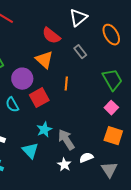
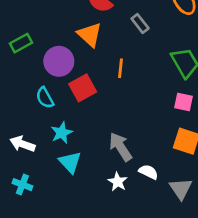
pink square: (111, 108) -> (183, 102), turned -32
cyan star: (44, 130) -> (62, 133), moved
white semicircle: (86, 158) -> (148, 172), turned 48

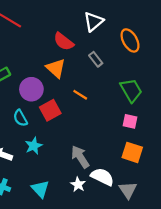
orange line: (120, 68) -> (80, 95), turned -64
cyan triangle: (70, 162) -> (40, 189), moved
white semicircle: (148, 172) -> (102, 177), size x1.5

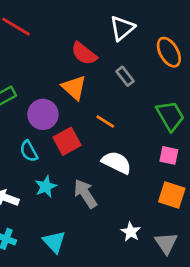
gray arrow: (80, 157) -> (85, 194), moved
white semicircle: (102, 177) -> (117, 163), moved
white star: (78, 185) -> (131, 232), moved

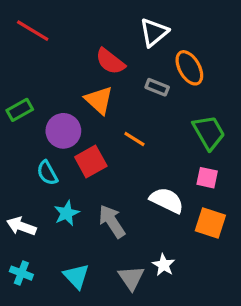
orange ellipse: (169, 52) -> (189, 68), moved
gray rectangle: (125, 76) -> (157, 87), turned -30
white semicircle: (117, 163) -> (167, 200), moved
gray triangle: (166, 243) -> (131, 278), moved

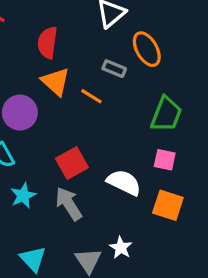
red semicircle: (110, 61) -> (48, 43), moved, turned 60
green trapezoid: (209, 132) -> (166, 114), turned 51
orange line: (134, 139) -> (91, 96), moved
red square: (91, 162) -> (72, 163), moved

